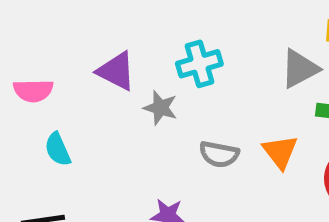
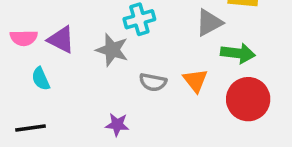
purple triangle: (116, 71) -> (61, 40), moved
gray star: (160, 108) -> (112, 50), size x1.4

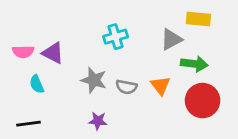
gray star: (112, 50) -> (94, 80), moved

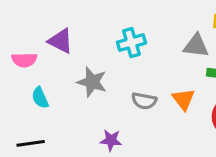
gray triangle: (171, 39) -> (196, 46), turned 35
purple triangle: (53, 53) -> (61, 41), moved
gray star: (94, 80) -> (92, 82), moved

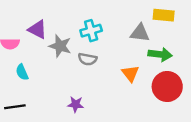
gray star: (92, 82) -> (60, 46), moved
gray semicircle: (144, 101) -> (87, 59), moved

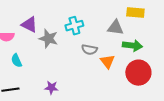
gray semicircle: (87, 59) -> (89, 50), moved
purple star: (76, 104) -> (51, 88), moved

